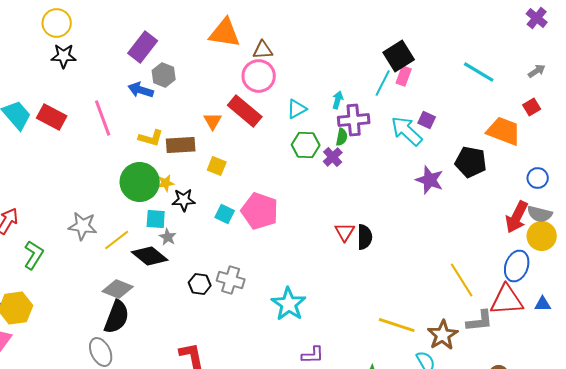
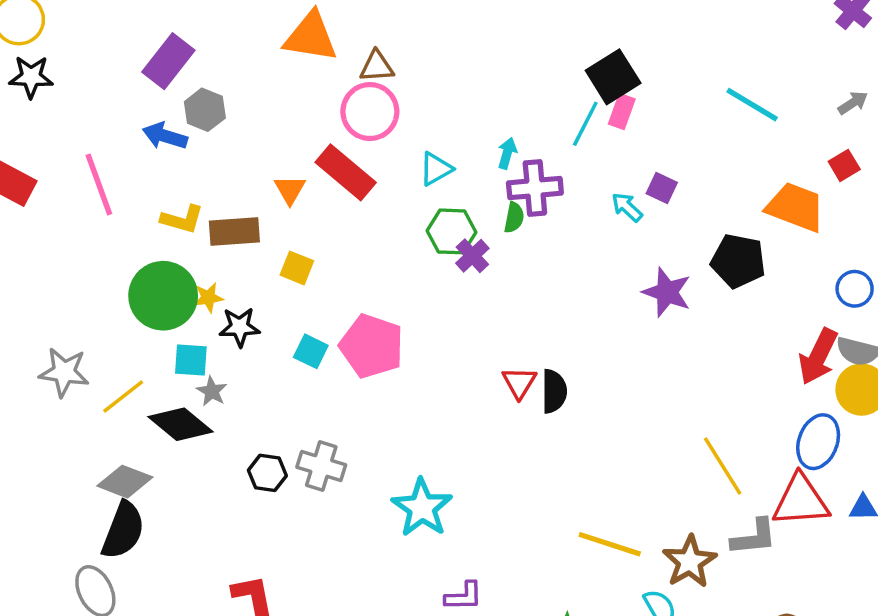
cyan arrow: (407, 131) -> (627, 207), size x0.6
purple cross: (333, 157) -> (472, 256), moved

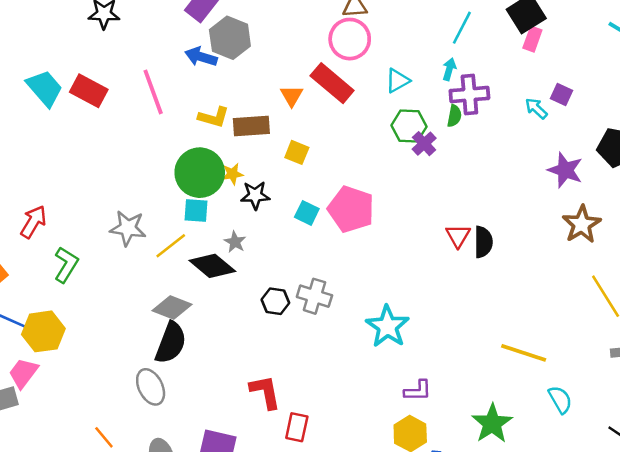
gray hexagon: (205, 110) -> (230, 38), size x1.4
cyan line: (585, 124) -> (462, 28), moved
cyan square: (191, 360) -> (196, 210), moved
brown star: (690, 562) -> (582, 224), moved

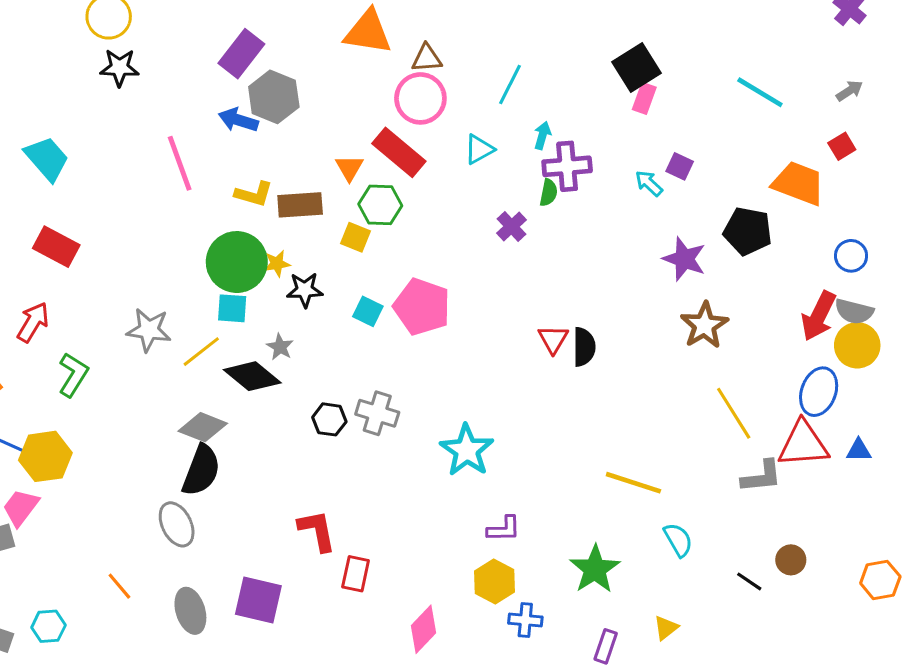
cyan line: (462, 28) -> (510, 85), moved
red rectangle: (89, 91) -> (56, 247), moved
green hexagon: (409, 126) -> (380, 205), moved

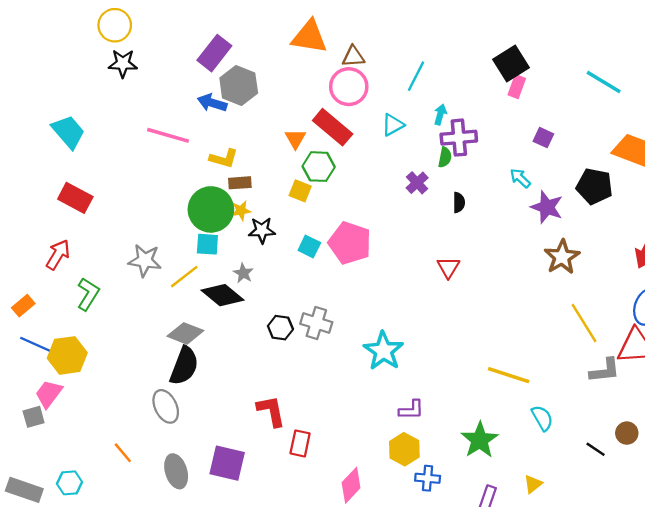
pink line: (180, 163) -> (168, 135), turned -54
cyan arrow: (649, 183) -> (520, 178), moved
brown rectangle: (300, 205) -> (240, 183), moved, size x0.7
black semicircle: (584, 347) -> (459, 202), moved, size x0.7

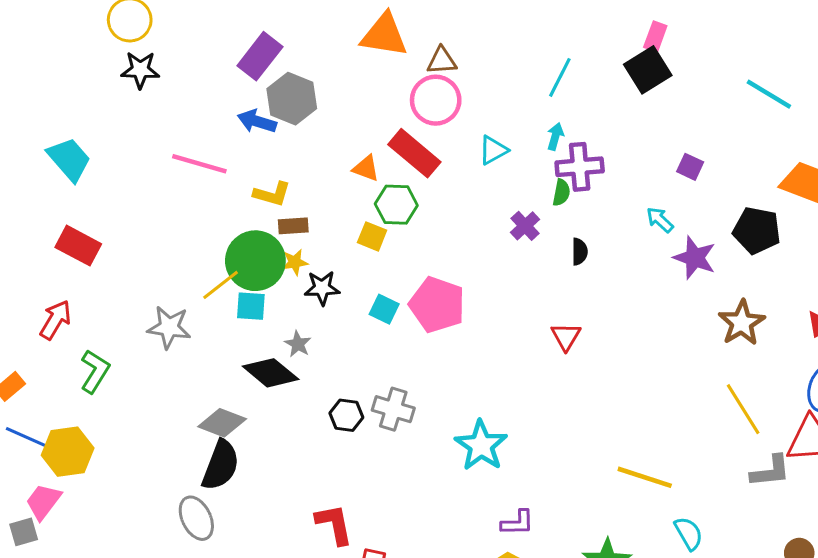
cyan line: (416, 76) -> (560, 77), moved
pink rectangle: (517, 87) -> (655, 37), moved
orange triangle: (295, 139) -> (366, 168), turned -40
brown star: (562, 257) -> (742, 323), moved
yellow line: (184, 277) -> (221, 285), moved

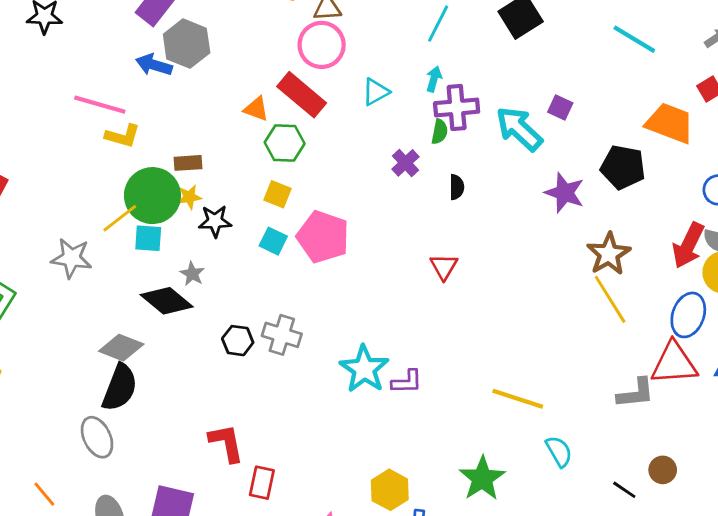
yellow L-shape: (272, 194) -> (123, 136), moved
cyan arrow: (660, 220) -> (519, 129), moved, size x1.8
yellow square: (372, 236) -> (278, 194), moved
yellow line: (743, 409) -> (610, 299), moved
purple L-shape: (517, 523) -> (407, 382), moved

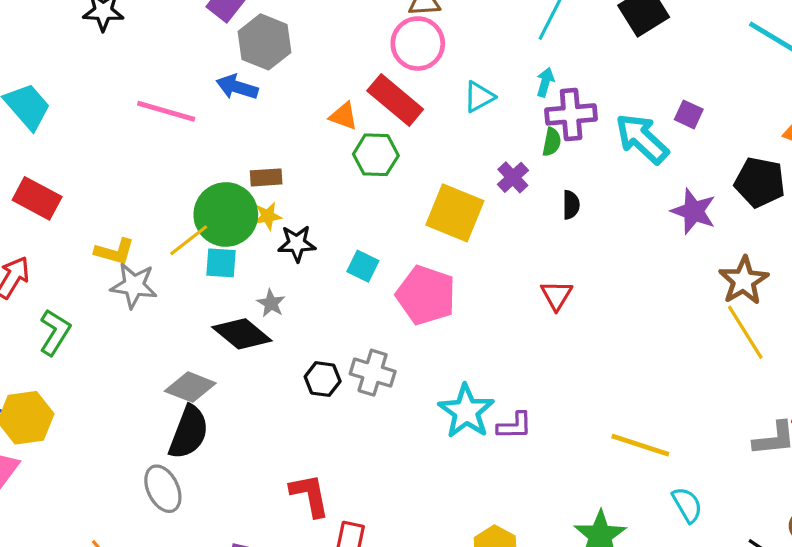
blue arrow: (154, 65) -> (237, 87), moved
yellow L-shape: (123, 136) -> (114, 252), moved
yellow square: (278, 194) -> (455, 213), moved, size x1.8
pink pentagon: (323, 237) -> (426, 295), moved

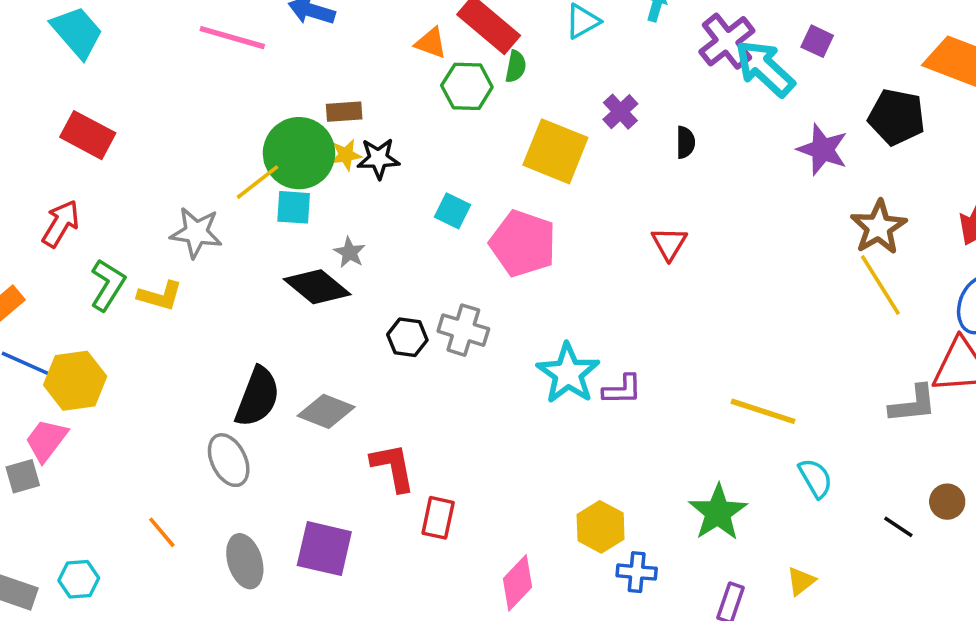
purple cross: (571, 114) -> (727, 41), moved, turned -33
green semicircle: (552, 142) -> (516, 66), moved
black star: (297, 244) -> (378, 159), moved
yellow L-shape: (114, 252) -> (160, 296), moved
gray diamond: (190, 387) -> (326, 411), moved

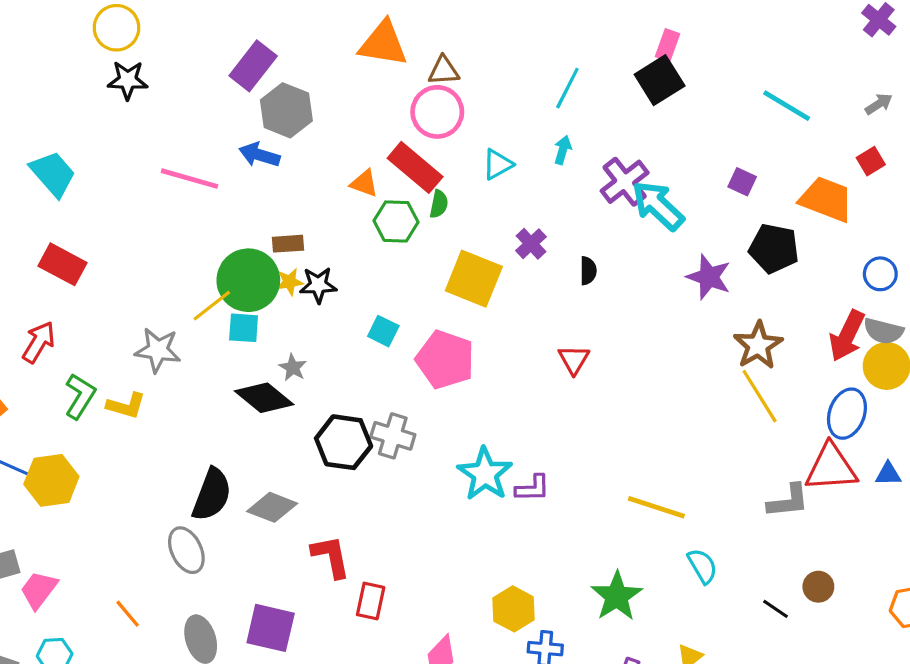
purple square: (817, 41) -> (742, 182), moved
black hexagon: (407, 337) -> (344, 442), size x1.6
pink trapezoid: (46, 440) -> (39, 590), moved

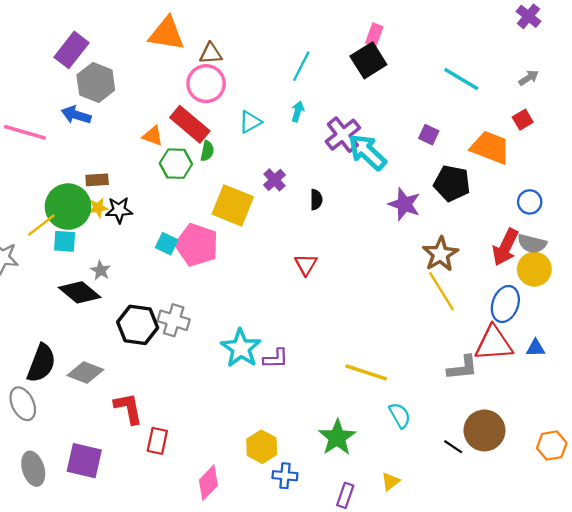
pink pentagon: (445, 360) -> (197, 245), moved
brown circle: (818, 587) -> (484, 430), size x1.8

